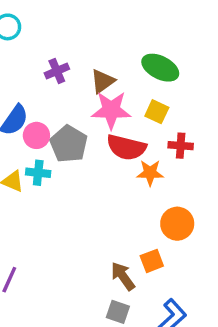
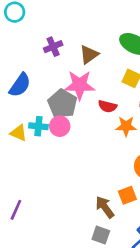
pink star: (111, 110) -> (80, 85), moved
pink circle: (36, 135) -> (60, 126), moved
red semicircle: (126, 147) -> (107, 106), size x0.6

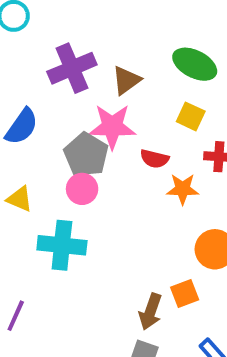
purple cross: (53, 47) -> (72, 68), size x1.6
cyan cross: (38, 126) -> (62, 245), moved, size x1.6
brown arrow: (105, 207) -> (150, 312), turned -125

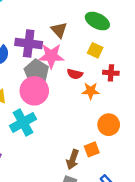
purple cross: (72, 68) -> (29, 44), moved, turned 30
brown triangle: (126, 80) -> (59, 30), turned -36
pink circle: (82, 189) -> (34, 91), size x1.6
cyan cross: (62, 245) -> (23, 122), turned -35

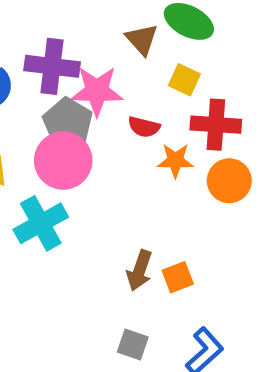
brown triangle: (59, 30) -> (142, 39), moved
red cross: (111, 73) -> (216, 125), size x1.5
orange circle: (109, 125) -> (229, 181), moved
brown arrow: (73, 160) -> (140, 270), moved

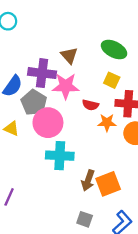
brown triangle: (142, 39) -> (69, 55), moved
gray pentagon: (68, 122) -> (34, 103), moved
cyan cross: (41, 223) -> (60, 156), moved, turned 32
orange square: (178, 277) -> (108, 184), size x1.5

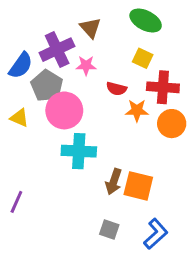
purple cross: (42, 73) -> (57, 50), turned -32
pink star: (66, 86) -> (86, 65), size x0.6
orange square: (108, 184) -> (138, 186), turned 35

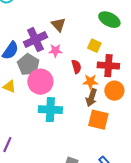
green ellipse: (146, 21) -> (109, 20), moved
red semicircle: (117, 89) -> (76, 67), turned -120
brown arrow: (114, 182) -> (91, 98), moved
orange square: (138, 186) -> (98, 120), moved

